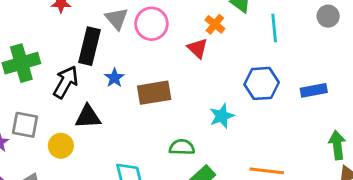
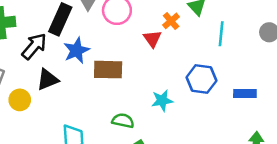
blue star: (114, 78) -> (77, 50), size x1.5
black triangle: (88, 117) -> (48, 80), turned -30

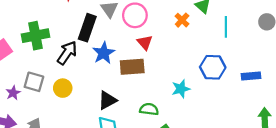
red triangle: (152, 39) -> (145, 42), moved
black triangle: (48, 80) -> (107, 100), moved
yellow circle: (20, 100) -> (63, 88), moved

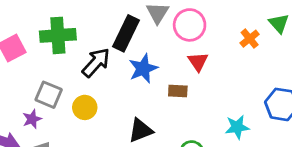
brown rectangle: (132, 67) -> (178, 91), size x0.6
purple star: (13, 93) -> (32, 119), moved

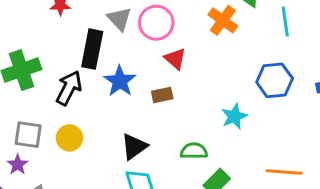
orange cross: (250, 39) -> (223, 20), size x1.4

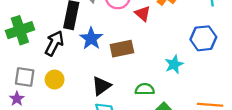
red triangle: (175, 59) -> (143, 14), moved
brown rectangle: (162, 95) -> (122, 49), size x1.5

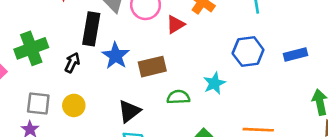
red triangle: (143, 14) -> (175, 24), turned 49
black arrow: (54, 43) -> (72, 63), size x0.7
green semicircle: (145, 89) -> (178, 97), moved

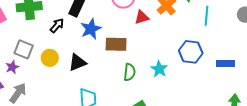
cyan star: (214, 83) -> (159, 69), turned -30
green semicircle: (178, 97) -> (130, 72), turned 84
black triangle: (129, 111) -> (77, 62), moved

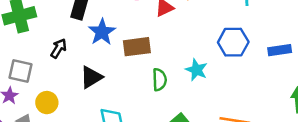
black arrow: (57, 25) -> (59, 48), moved
yellow circle: (50, 58) -> (47, 103), moved

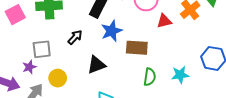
cyan star: (196, 70) -> (180, 75), turned 30
gray square: (21, 71) -> (42, 49), turned -30

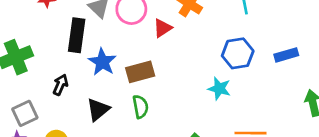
cyan star: (180, 75) -> (219, 89), moved, turned -30
green semicircle: (150, 77) -> (140, 107), moved

